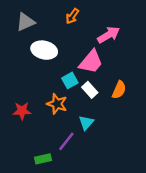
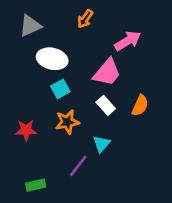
cyan square: (70, 80) -> (60, 89), moved
orange star: (57, 104) -> (67, 122), turned -30
green rectangle: (43, 159) -> (36, 185), moved

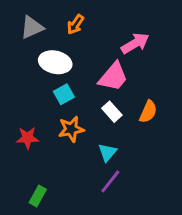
orange arrow: (85, 19) -> (76, 24), moved
purple line: (78, 166) -> (110, 181), moved
green rectangle: (36, 185) -> (38, 196), turned -48

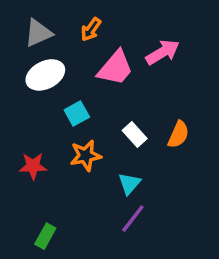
white ellipse: (55, 62) -> (45, 75), moved, turned -40
pink trapezoid: (113, 77) -> (115, 68), moved

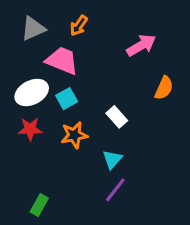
pink trapezoid: (115, 68) -> (62, 61), moved, turned -108
white ellipse: (45, 75) -> (32, 93), moved
orange semicircle: (178, 135) -> (164, 88), moved
red star: (33, 166) -> (30, 129), moved

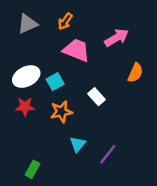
pink trapezoid: (62, 61) -> (76, 50), moved
cyan triangle: (112, 159) -> (78, 144), moved
purple line: (115, 190) -> (108, 154), moved

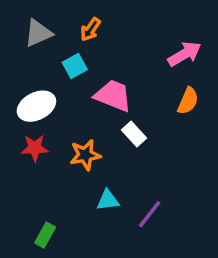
pink arrow: (117, 38) -> (184, 54), moved
pink trapezoid: (76, 50) -> (113, 96), moved
cyan square: (55, 82) -> (75, 66), moved
cyan triangle: (78, 144) -> (108, 200), turned 42

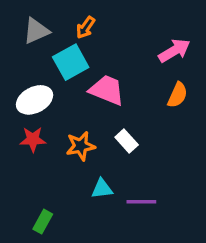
cyan square: (75, 66) -> (71, 62), size x1.5
white rectangle: (134, 134) -> (127, 141), moved
purple line: (150, 214) -> (141, 202), turned 52

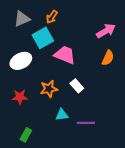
red star: (33, 139) -> (20, 97), moved

